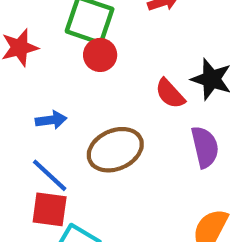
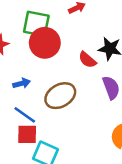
red circle: (100, 55) -> (45, 43), size x1.6

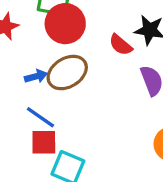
brown ellipse: (60, 96) -> (67, 73), moved

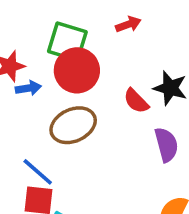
blue arrow: (36, 76) -> (28, 88), moved

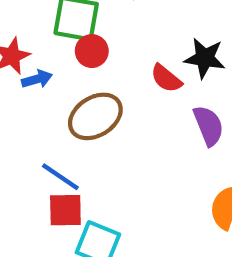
red circle: (77, 70) -> (92, 51), size x0.6

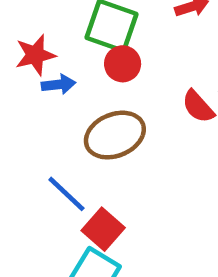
red square: (65, 210) -> (103, 229), moved, turned 33

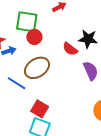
blue line: (66, 194) -> (17, 83), moved

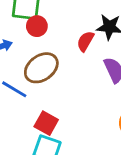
red semicircle: (70, 49) -> (85, 41), turned 84

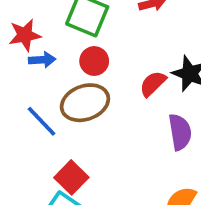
red circle: (37, 26) -> (94, 61), moved

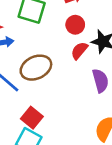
red circle: (94, 61) -> (75, 25), moved

